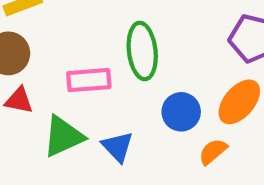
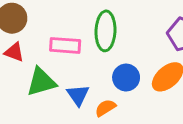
orange semicircle: (213, 152) -> (105, 108), moved

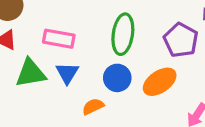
green ellipse: (105, 31) -> (123, 34), moved
blue triangle: (78, 95) -> (67, 73), moved

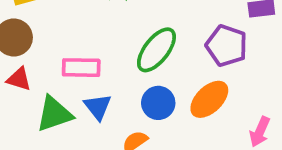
green ellipse: (123, 34) -> (156, 50), turned 39

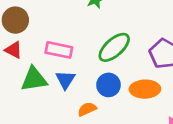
orange ellipse: (209, 99) -> (145, 89), turned 32

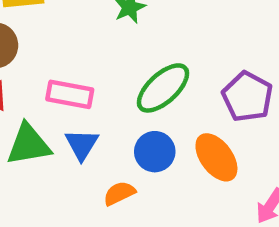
orange ellipse: (145, 89) -> (216, 157), turned 56

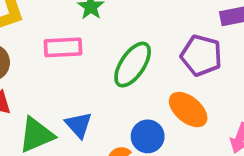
pink rectangle: (70, 94) -> (63, 47), moved
blue circle: (155, 152) -> (148, 136), moved

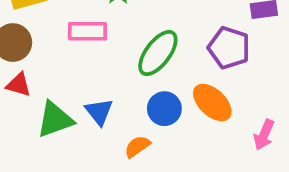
blue circle: (148, 136) -> (164, 109), moved

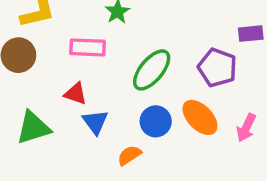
red triangle: (19, 85) -> (76, 94), moved
green triangle: (55, 120) -> (33, 128), moved
pink arrow: (264, 135) -> (246, 128), moved

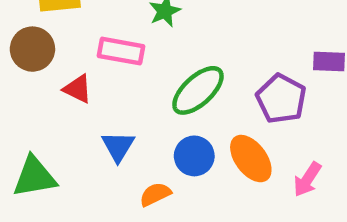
red triangle: (76, 94) -> (78, 89), moved
green triangle: (33, 128) -> (35, 177), moved

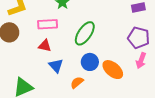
red triangle: (78, 89) -> (45, 46), moved
purple pentagon: (281, 99) -> (139, 38), moved
orange ellipse: (251, 159) -> (113, 70), moved

